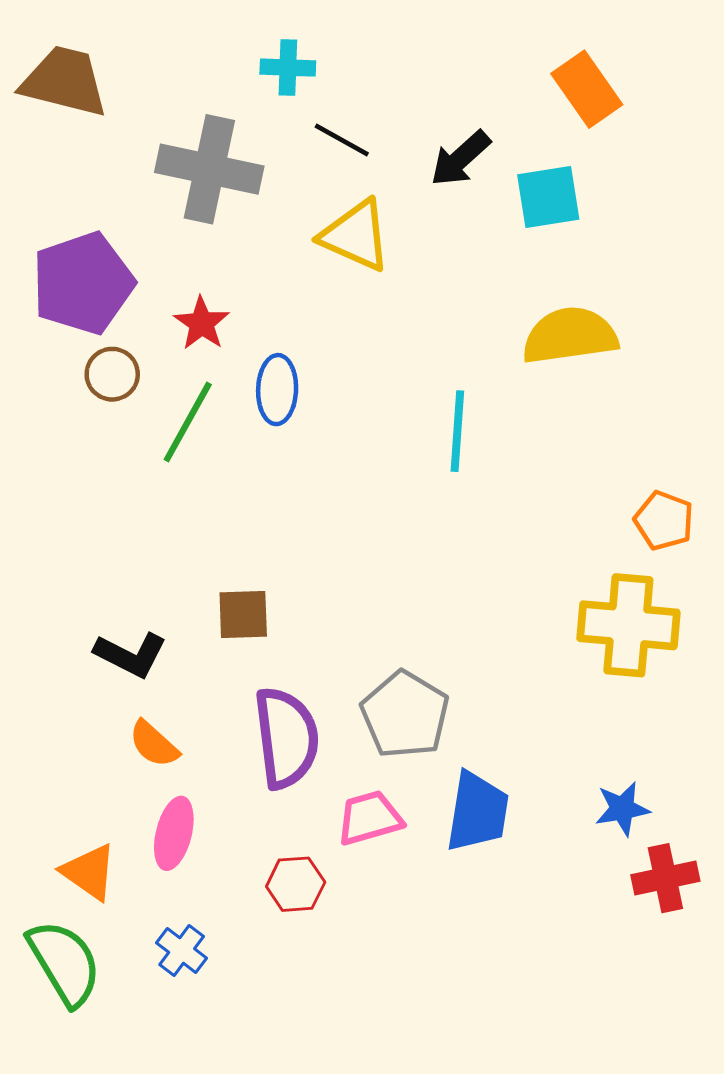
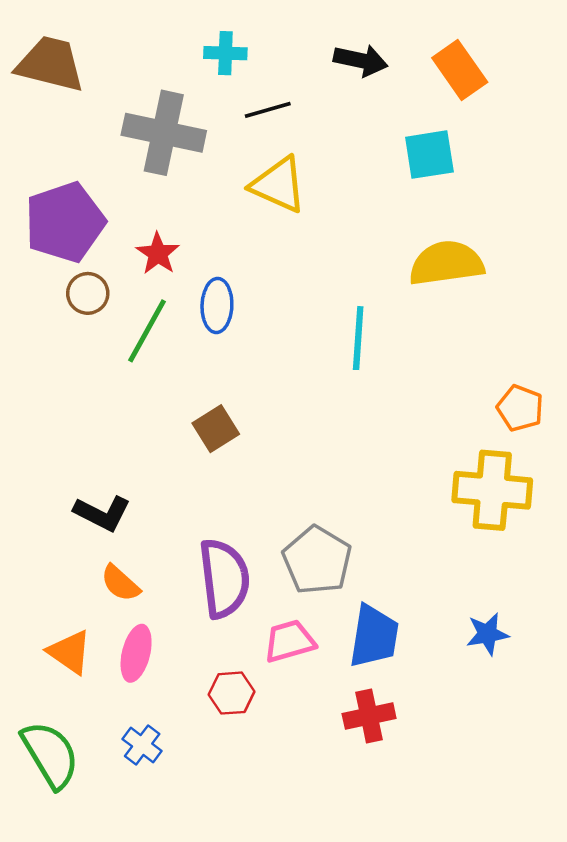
black line: (342, 140) -> (268, 110), turned -45
black arrow: (460, 158) -> (361, 60), moved, turned -126
brown square: (243, 615) -> (216, 429), moved, turned -30
orange triangle: (89, 872) -> (70, 652), moved
red cross: (665, 878) -> (369, 716), moved

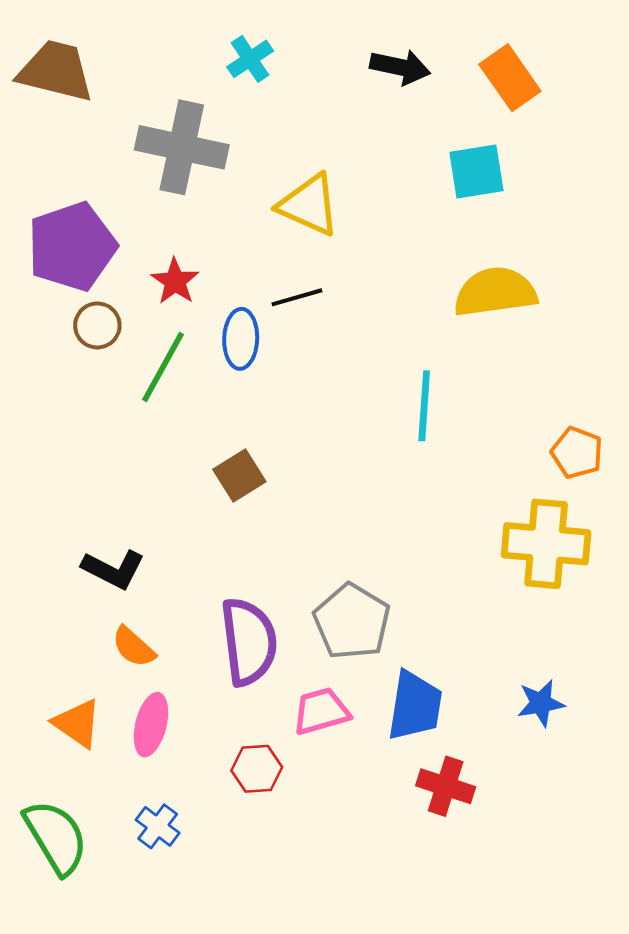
cyan cross: (225, 53) -> (250, 59), turned -36
black line: (268, 110) -> (297, 297), moved
cyan line: (358, 338) -> (424, 406), moved
red cross: (369, 716) -> (446, 786), moved, turned 30

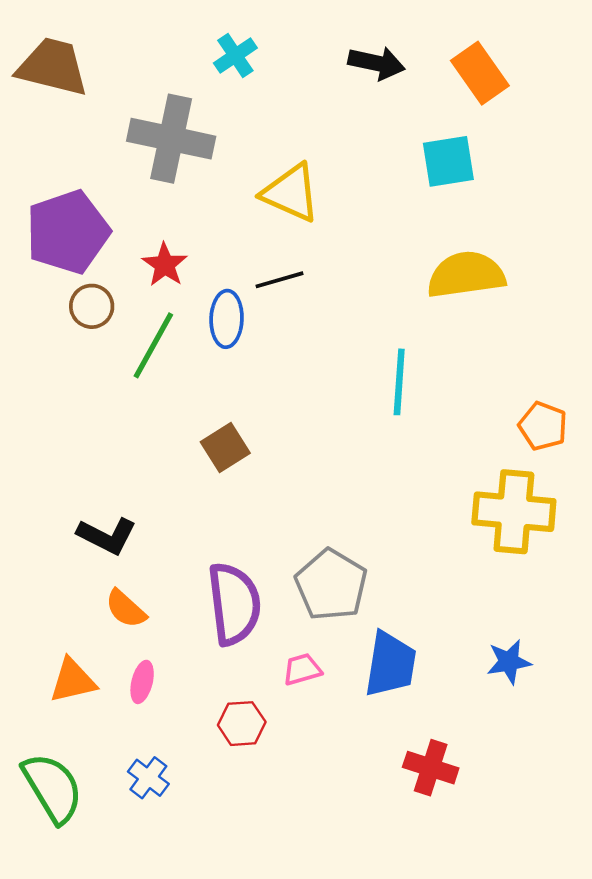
pink trapezoid: (321, 711) -> (302, 669), size x0.7
orange triangle: (77, 723) -> (73, 681), turned -48
pink ellipse: (151, 725) -> (142, 682), size x0.7
red cross: (446, 786) -> (431, 768), moved

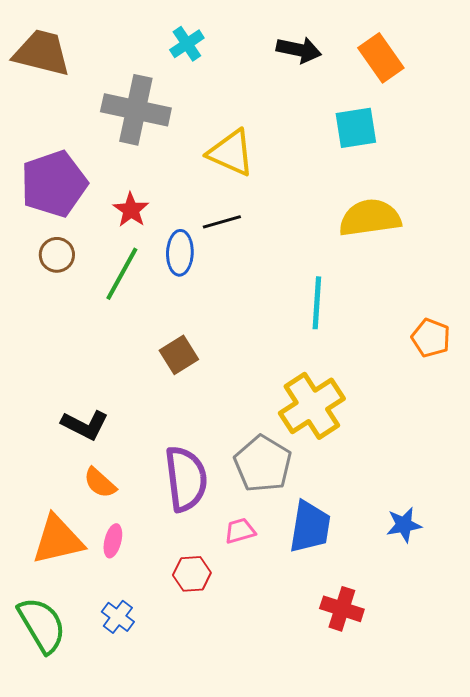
brown circle: (92, 306) -> (57, 255), moved
yellow cross: (514, 512) -> (312, 406), moved, turned -38
orange triangle: (73, 681) -> (58, 540), size x1.4

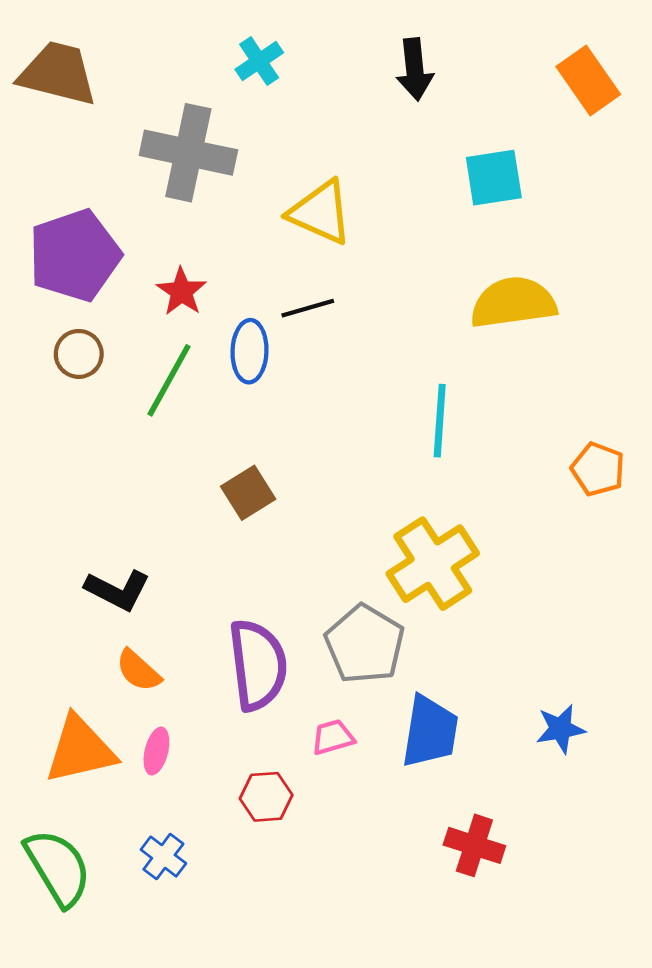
black arrow: (299, 50) -> (415, 69), turned 72
orange rectangle: (381, 58) -> (588, 80), moved

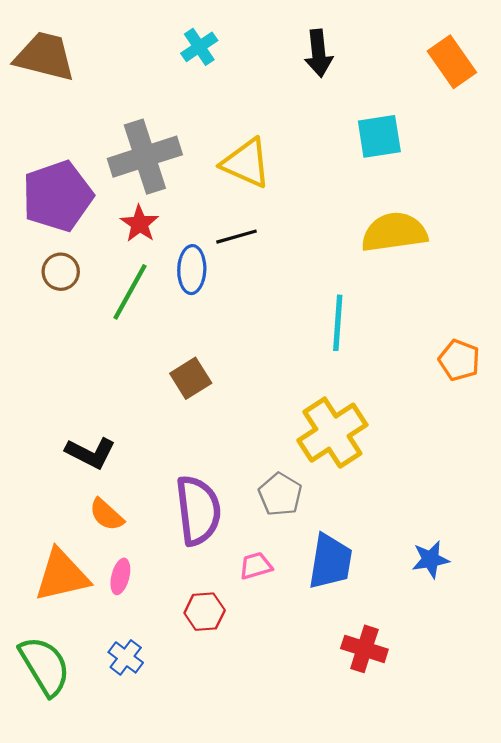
gray cross: (188, 153) -> (145, 157), moved, turned -30
gray pentagon: (365, 644) -> (280, 494), size x0.7

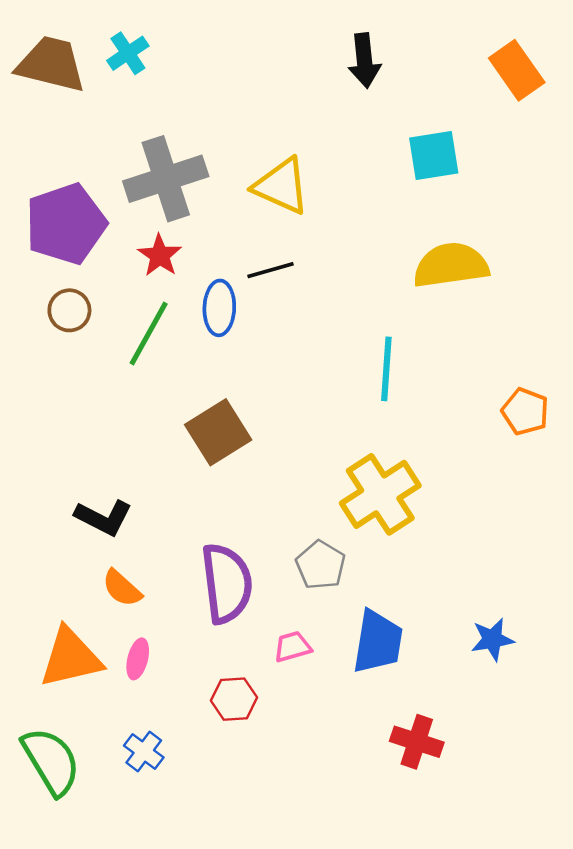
cyan cross: (199, 47) -> (128, 53), moved
brown square: (191, 378) -> (218, 432), size x1.4

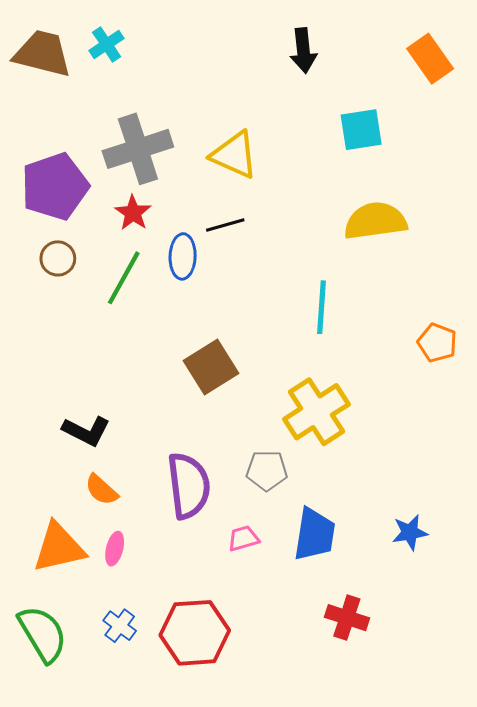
brown square: (218, 432) -> (211, 367), moved
gray pentagon: (320, 565) -> (267, 470), turned -30
red hexagon: (234, 699) -> (195, 633), moved, size x1.8

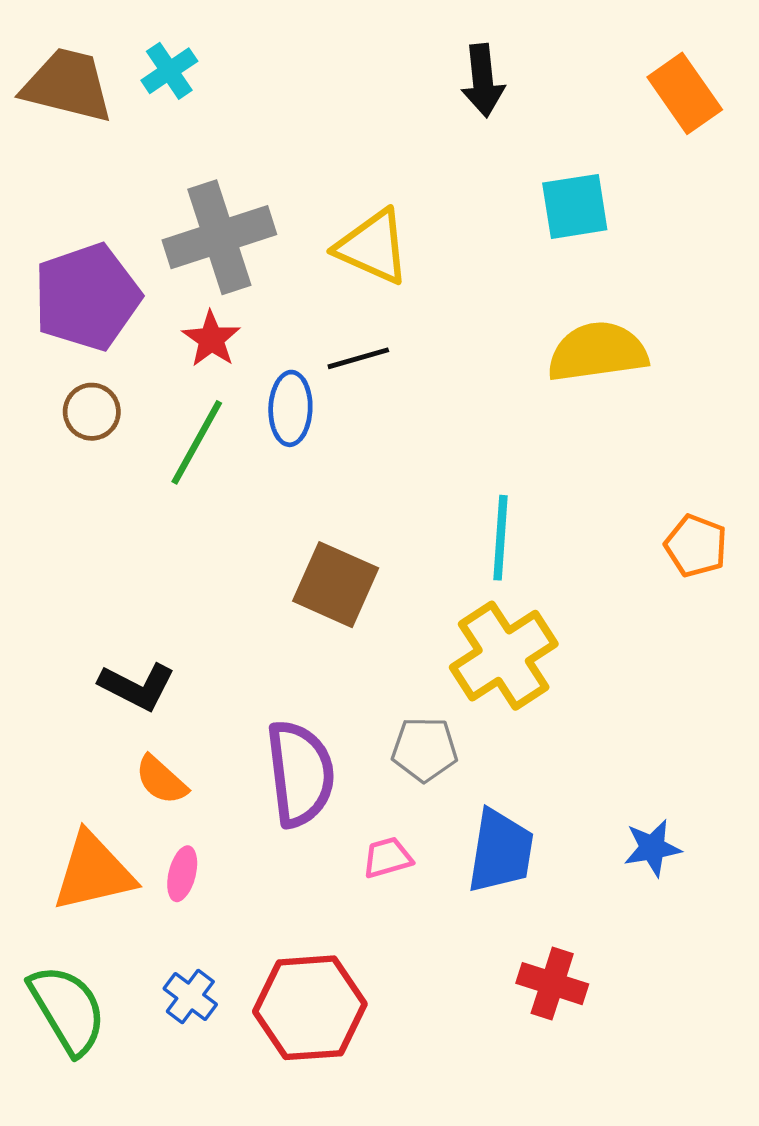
cyan line: (322, 307) -> (500, 538), moved
brown square: (211, 367) -> (336, 585), turned -34

